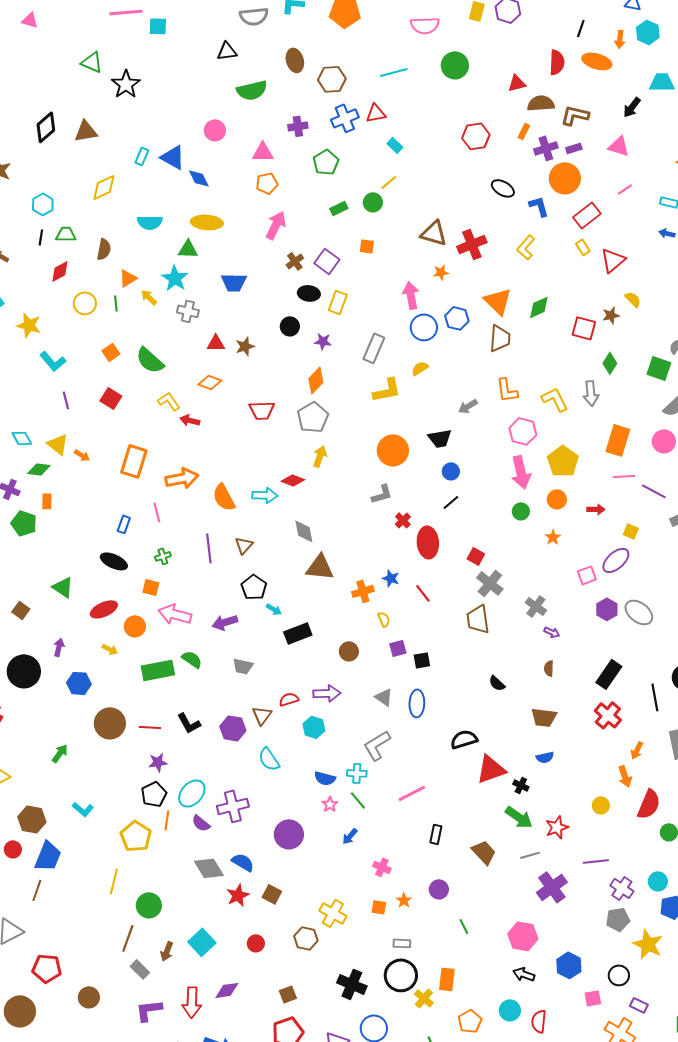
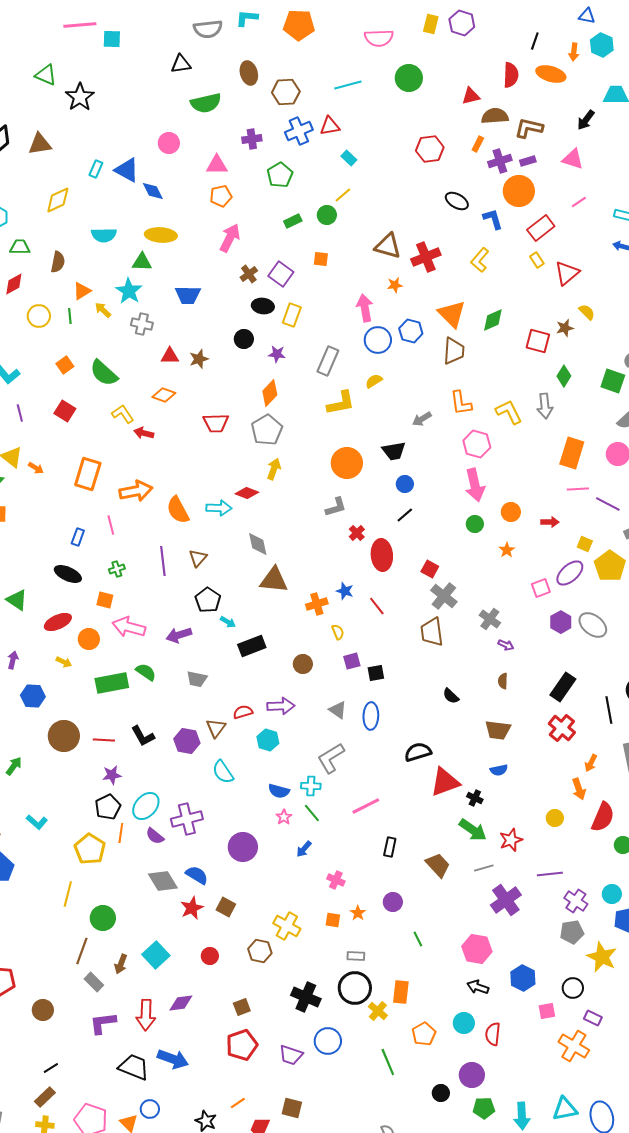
yellow pentagon: (563, 461) -> (610, 566), moved

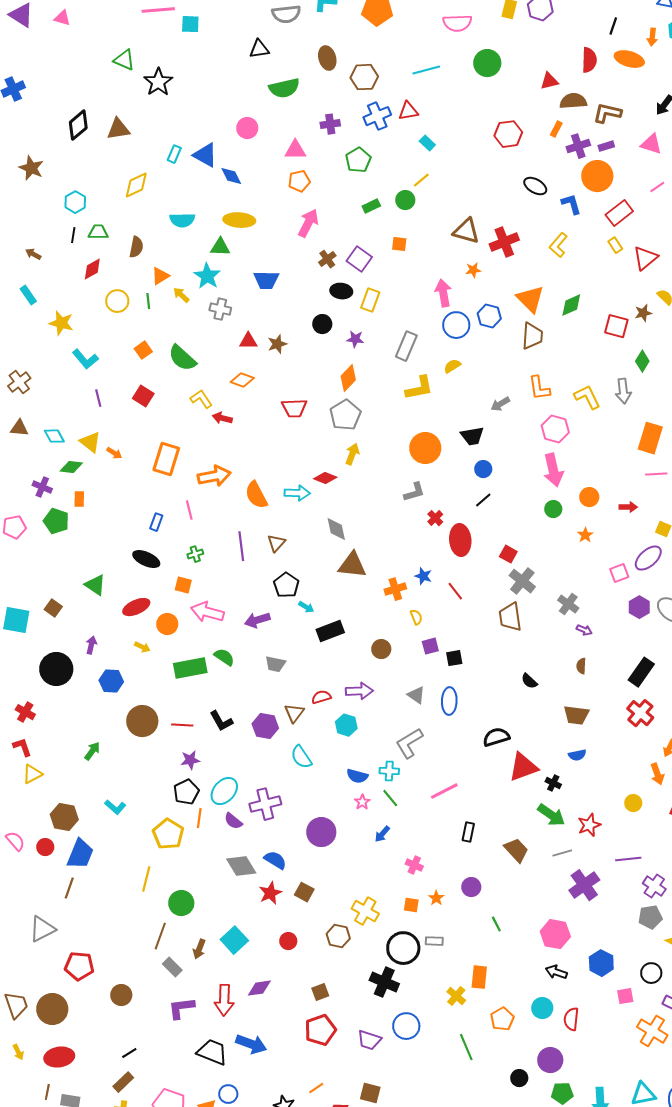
black circle: (355, 988) -> (403, 948), moved

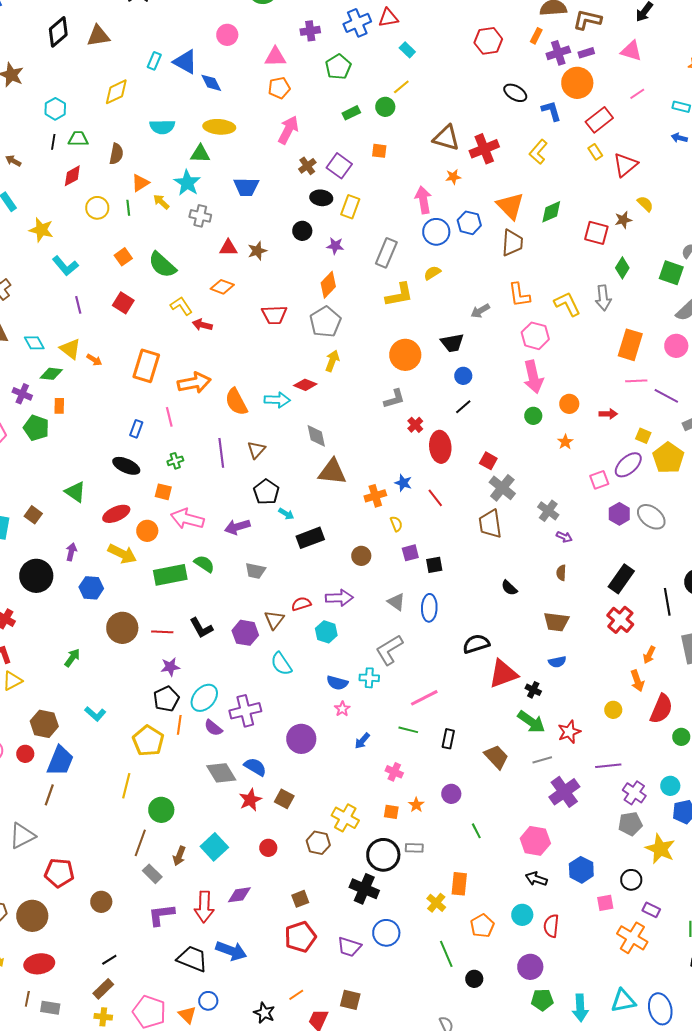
yellow arrow: (142, 647) -> (122, 554), size x1.8
green line: (390, 798) -> (408, 730), moved, turned -36
black circle: (519, 1078) -> (474, 979), moved

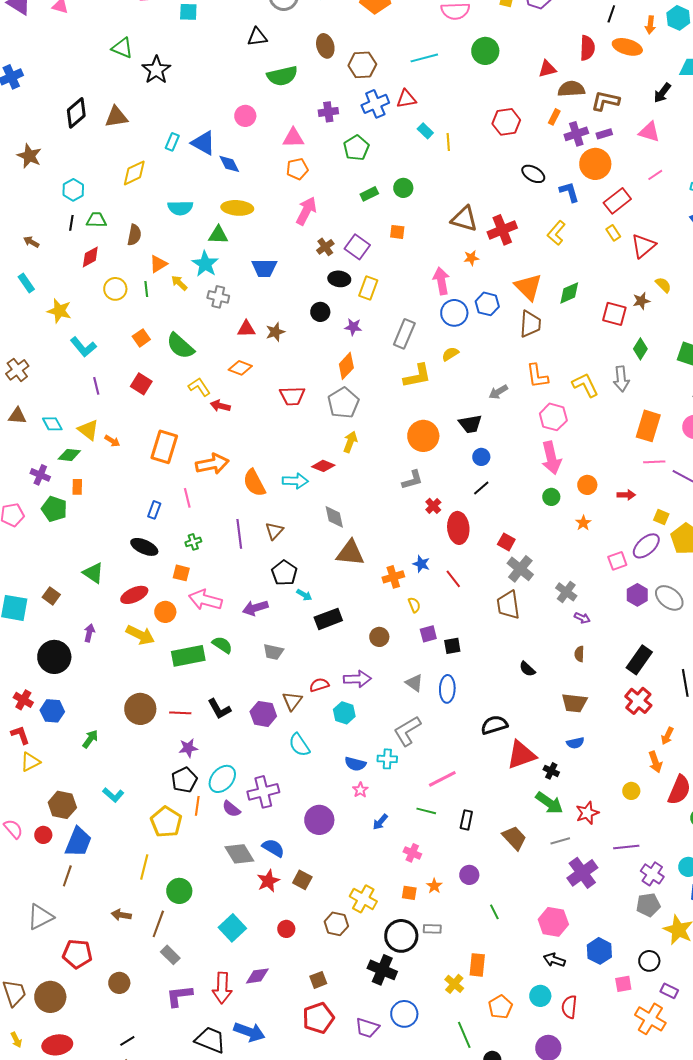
yellow line: (401, 87) -> (448, 142), moved, turned -54
blue hexagon: (91, 588) -> (52, 711), moved
brown arrow: (179, 856) -> (121, 915), moved, turned 78

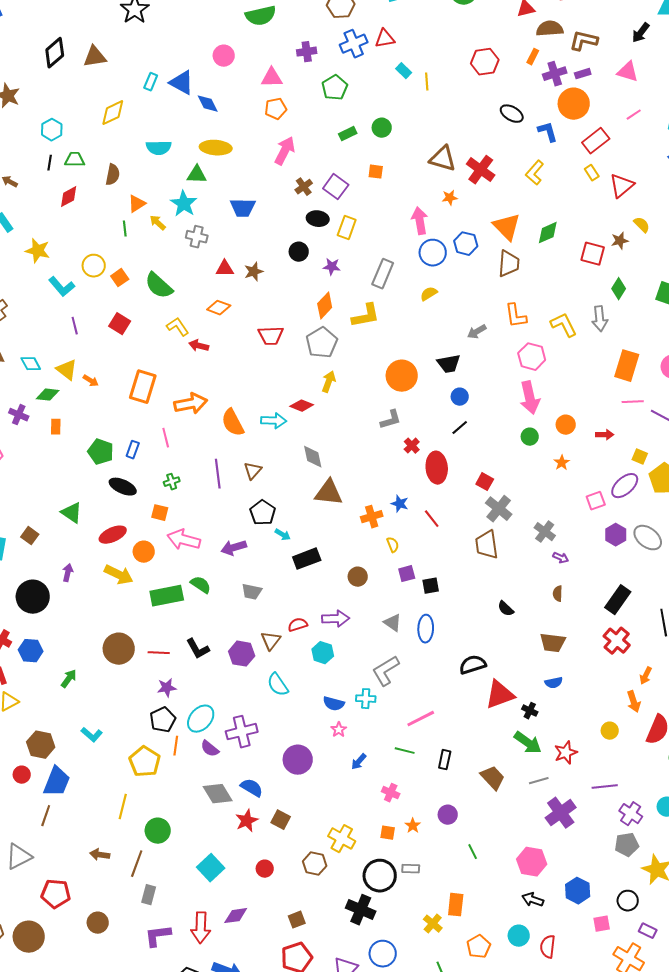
red cross: (502, 230) -> (481, 170), turned -32
yellow circle: (115, 289) -> (94, 266), moved
yellow L-shape: (417, 376) -> (366, 316), moved
green pentagon: (54, 509) -> (101, 452), moved
gray rectangle: (170, 955) -> (149, 895), turned 60

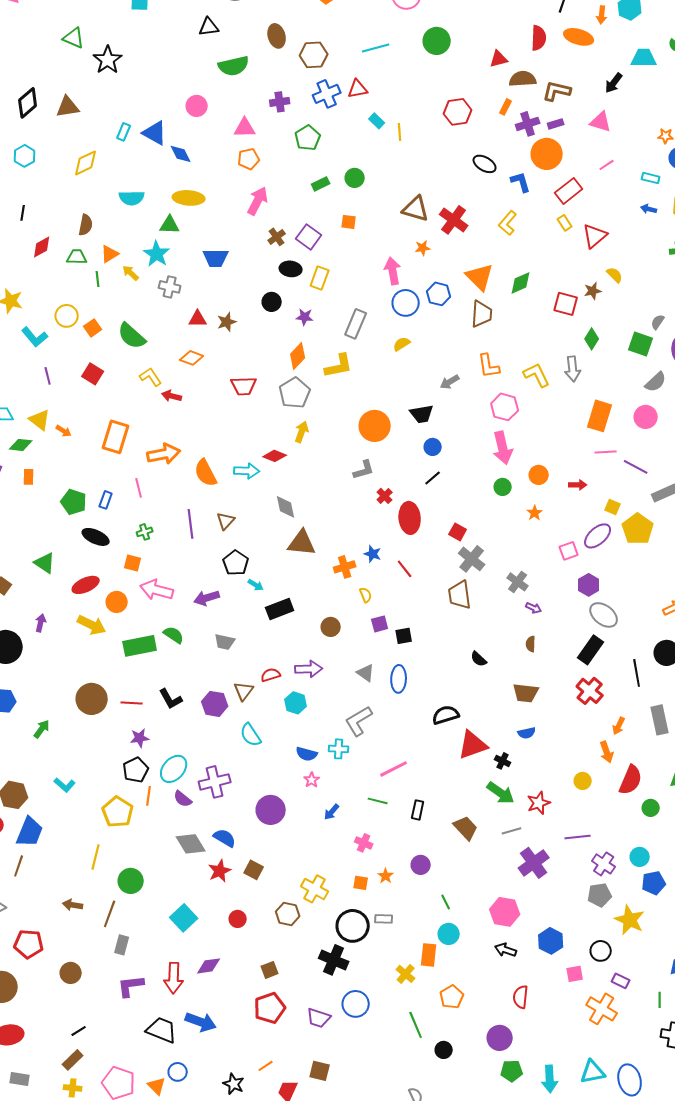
cyan hexagon: (52, 130) -> (25, 156), moved
green trapezoid: (75, 160) -> (77, 257), moved
gray ellipse: (648, 538) -> (604, 615), moved
cyan circle: (519, 936) -> (449, 934), moved

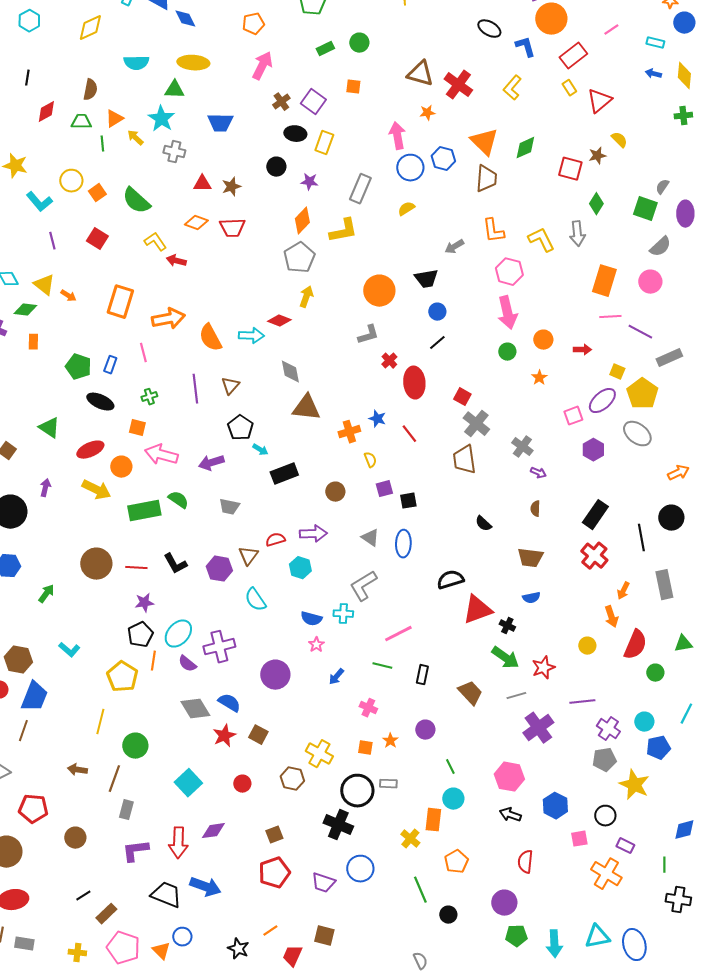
red trapezoid: (244, 386) -> (232, 228), moved
gray ellipse: (604, 615) -> (637, 434), moved
brown rectangle: (73, 1060) -> (106, 914), moved

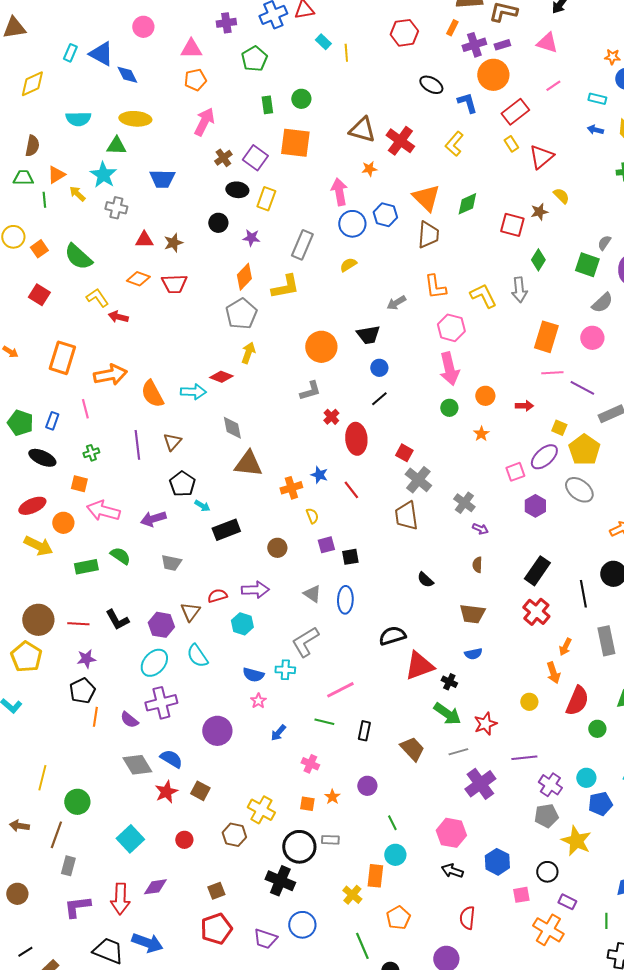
green rectangle: (325, 49) -> (267, 105), turned -72
orange square: (353, 87) -> (295, 143), size x2.0
green rectangle: (144, 511) -> (86, 567), size x0.7
cyan ellipse: (178, 634) -> (154, 663), moved
yellow pentagon: (122, 677) -> (26, 657), moved

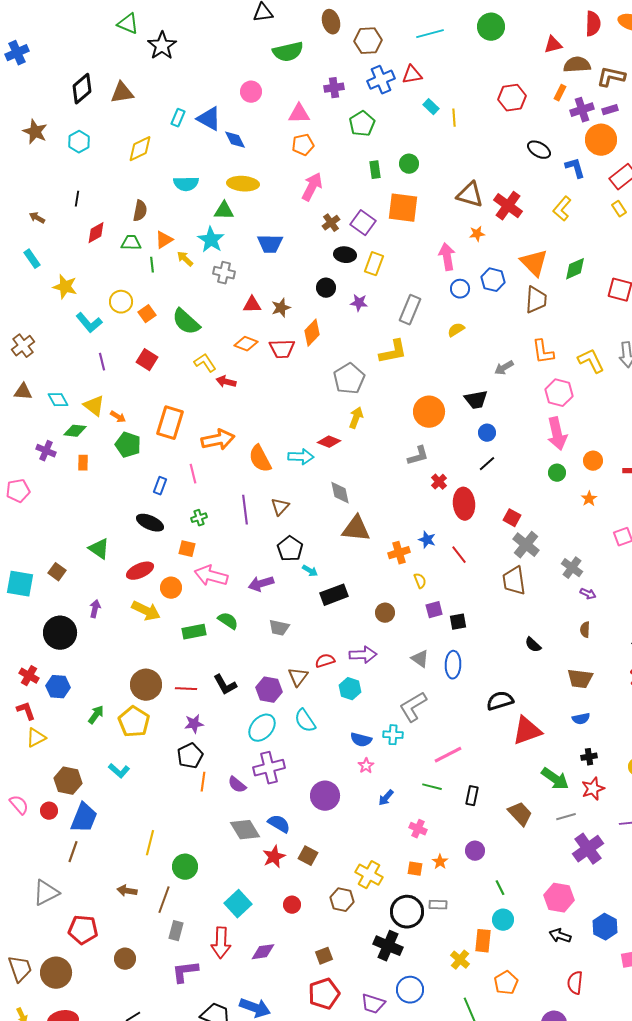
blue circle: (352, 224) -> (460, 289), size x0.7
orange diamond: (244, 277) -> (312, 333), moved
green pentagon: (20, 423) -> (128, 445), moved
black cross: (449, 682) -> (589, 757), moved, turned -35
red arrow: (120, 899) -> (221, 943), moved

